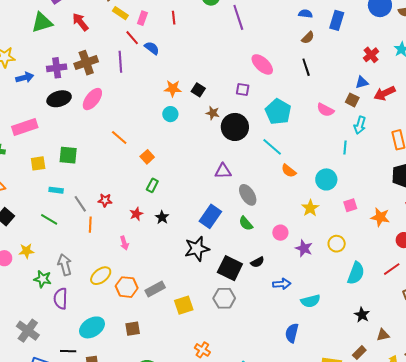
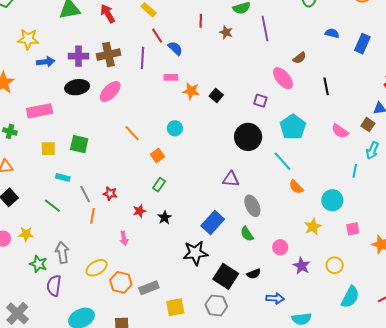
pink rectangle: (142, 18) -> (171, 77), moved, turned 64
brown semicircle: (308, 38) -> (300, 58), moved
brown star: (213, 113) -> (226, 32), moved
cyan circle: (170, 114) -> (175, 128), moved

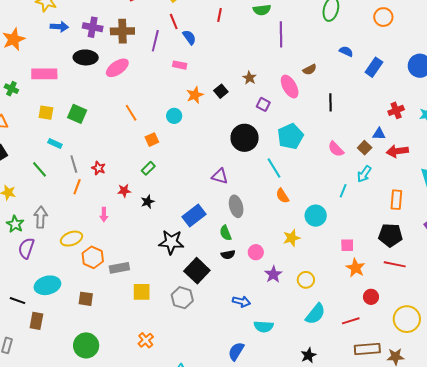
brown star: (226, 32) -> (249, 78), moved
orange star: (191, 91) -> (195, 95), moved, turned 30
pink square: (353, 229) -> (347, 245), moved
black semicircle: (254, 274) -> (228, 255), moved

